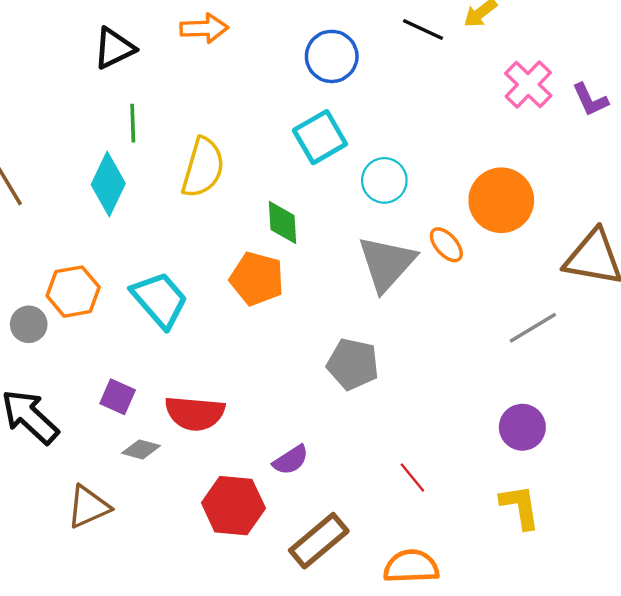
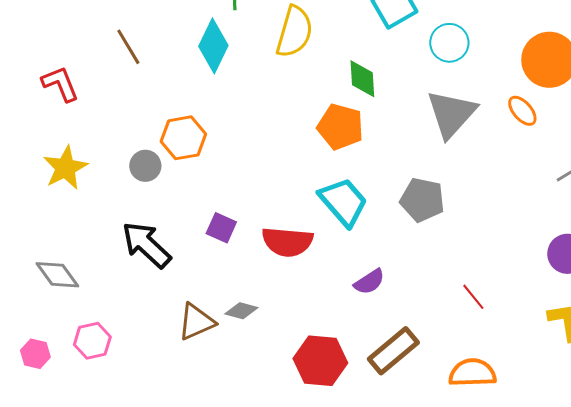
orange ellipse: (446, 245) -> (522, 111), moved
cyan trapezoid: (160, 300) -> (343, 202), moved
gray diamond: (141, 449) -> (241, 311), moved
red hexagon: (233, 506) -> (320, 361), moved

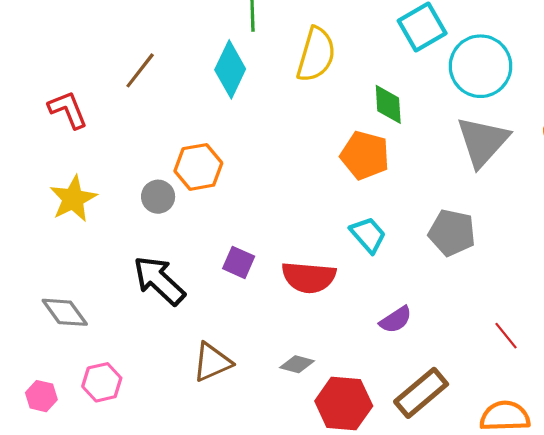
cyan circle: (449, 43) -> (481, 66), size x1.5
brown line: (128, 47) -> (140, 70), turned 69
cyan trapezoid: (343, 202) -> (368, 235), size x0.7
gray diamond: (241, 311) -> (297, 364), moved

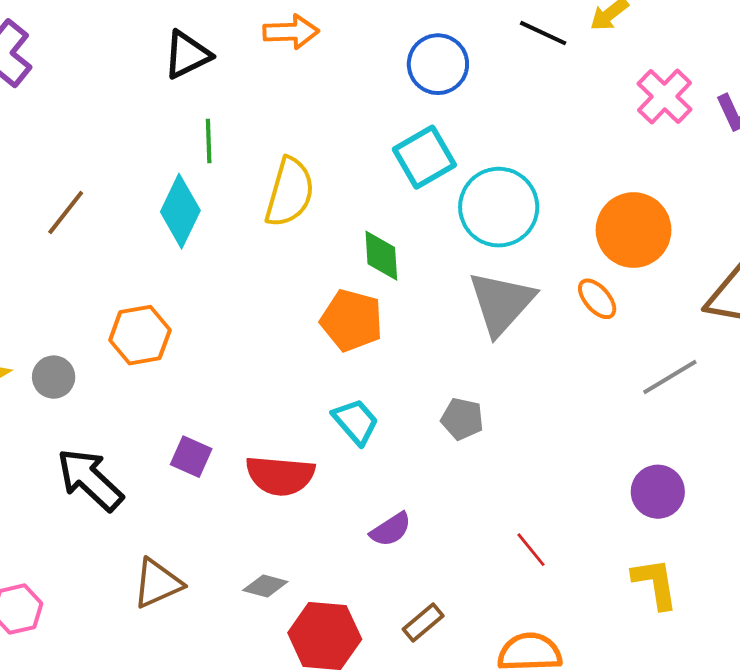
gray circle: (158, 197) -> (54, 377), moved
gray pentagon: (452, 233) -> (462, 419), size x0.7
brown rectangle: (421, 393) -> (423, 623), size x0.6

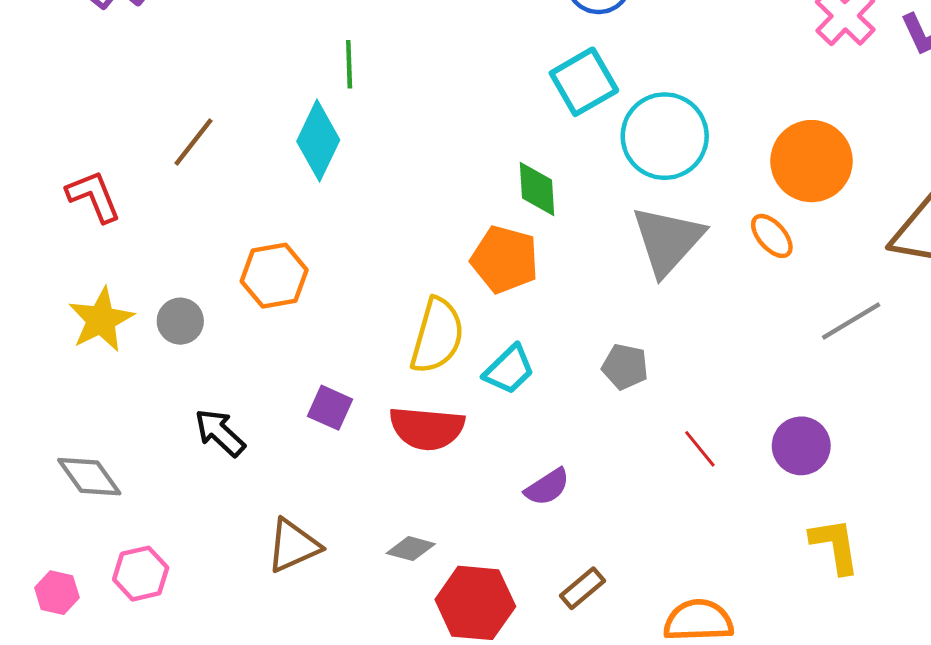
yellow semicircle: (290, 192) -> (437, 336), moved
cyan trapezoid: (356, 422) -> (509, 370), turned 87
black arrow: (90, 480) -> (220, 433), size x0.7
purple circle: (658, 492) -> (801, 446), moved
red line: (531, 550) -> (700, 449), moved

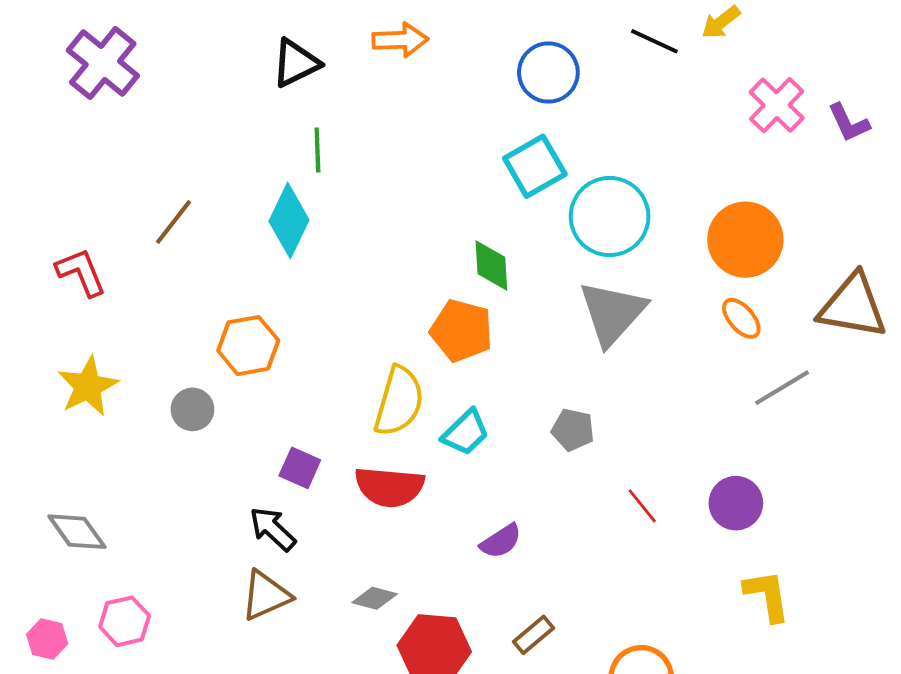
orange ellipse: (772, 236) -> (741, 318), moved
gray circle: (180, 321) -> (192, 409), moved
black arrow: (220, 433) -> (273, 529), moved

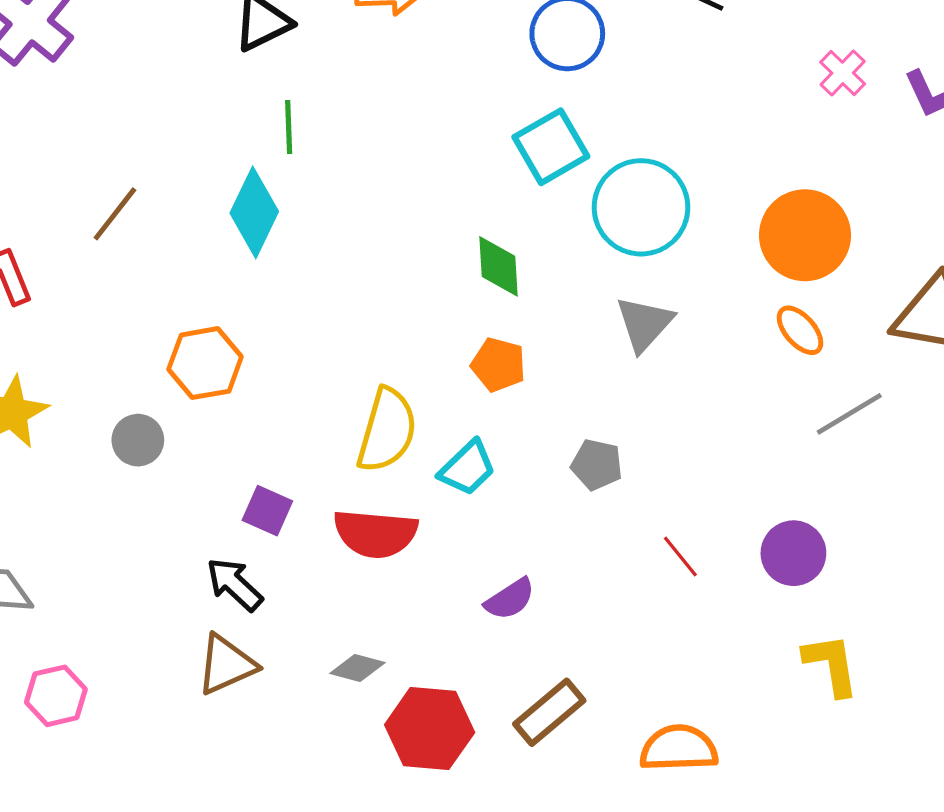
pink cross: (777, 105) -> (843, 73), size x0.7
gray triangle: (612, 313) -> (644, 324), size x0.7
orange pentagon: (461, 331) -> (498, 365), moved, size x0.7
brown rectangle: (533, 635) -> (549, 712), size x1.4

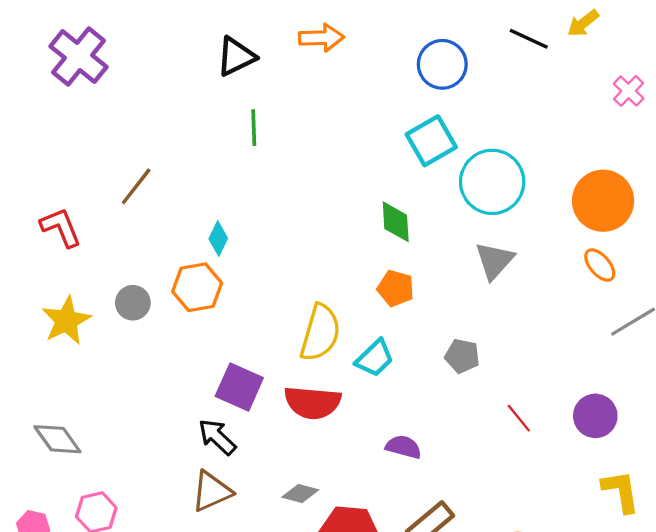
cyan diamond: (254, 212) -> (218, 238), moved, size x0.6
gray circle: (138, 440) -> (133, 303), moved
purple square: (267, 511) -> (239, 387), size x1.4
purple semicircle: (510, 599) -> (403, 447), turned -132

